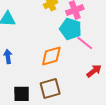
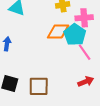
orange diamond: (51, 56) -> (58, 31), moved

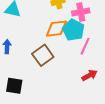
pink line: (85, 52) -> (85, 46), turned 66
brown square: (39, 86) -> (43, 55), moved, turned -30

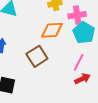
cyan pentagon: (73, 30) -> (84, 33), moved
pink line: (85, 46) -> (79, 62), moved

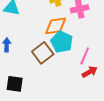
cyan pentagon: (84, 33) -> (62, 42), moved

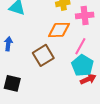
cyan pentagon: (62, 42) -> (82, 65), moved
pink line: (85, 56) -> (80, 46), moved

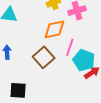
pink line: (80, 46) -> (70, 47), moved

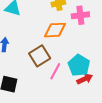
pink line: (70, 47) -> (55, 71), moved

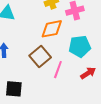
cyan pentagon: (79, 65) -> (80, 46), moved, turned -30

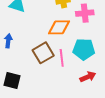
pink line: (58, 70) -> (62, 58), moved, turned -36

